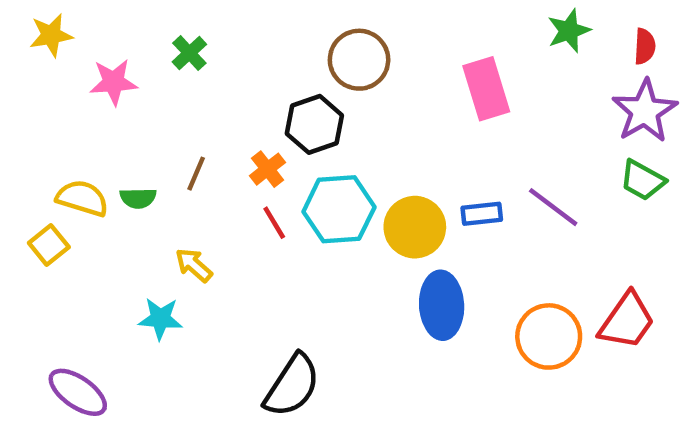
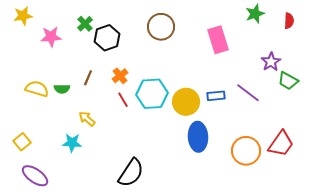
purple star: (645, 111) -> (271, 62), moved, size x0.7
black hexagon: (314, 124) -> (107, 38), moved
yellow square: (49, 245) -> (22, 142), moved

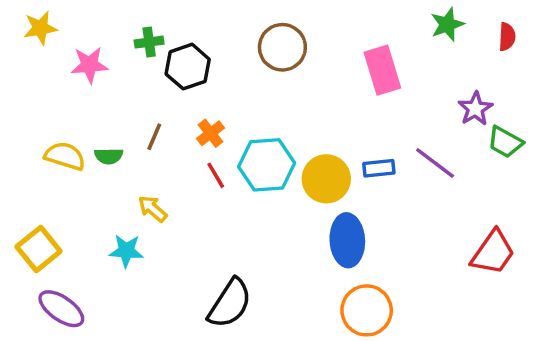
green cross: (85, 24) -> (149, 42), turned 35
yellow square: (22, 142) -> (39, 249), size x1.4
orange circle: (246, 151) -> (367, 310), moved

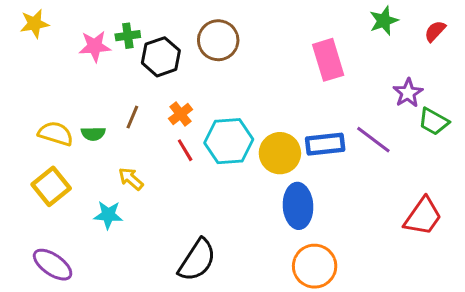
red semicircle: (507, 37) -> (435, 31), turned -140
brown circle: (282, 47) -> (218, 40), moved
pink star: (89, 65) -> (95, 46), moved
blue rectangle: (379, 168) -> (325, 144), size x1.4
yellow square: (39, 249) -> (51, 186), moved

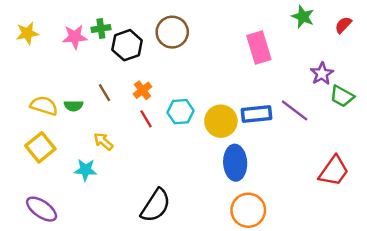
green star: (384, 21) -> (303, 17), turned -30
yellow star: (34, 24) -> (27, 33), moved
brown line: (132, 117) -> (105, 93), turned -54
cyan hexagon: (229, 141) -> (181, 112), size x0.7

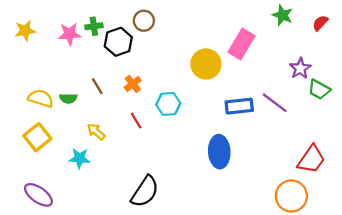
brown circle: (172, 32) -> (144, 21), moved, size x0.7
pink rectangle: (259, 48) -> (241, 44), turned 48
red line: (146, 119) -> (136, 121), moved
yellow circle: (221, 121) -> (206, 64), moved
orange circle: (248, 210) -> (291, 196), moved

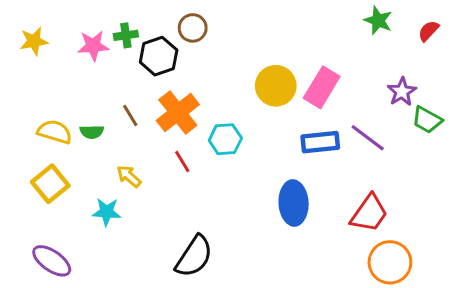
pink rectangle: (241, 44) -> (322, 87), moved
orange cross: (133, 84) -> (178, 112), size x1.8
red trapezoid: (311, 159) -> (369, 213), moved

